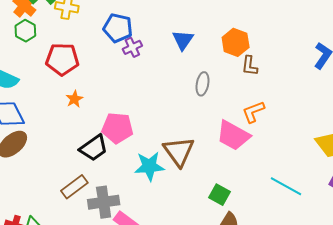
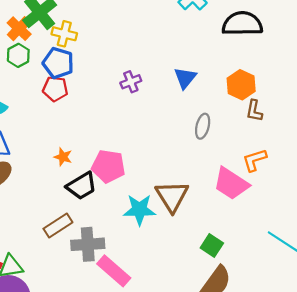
blue pentagon: (118, 28) -> (58, 63), moved
red pentagon: (62, 59) -> (55, 89), size x0.7
orange star: (74, 99) -> (63, 157), moved, turned -30

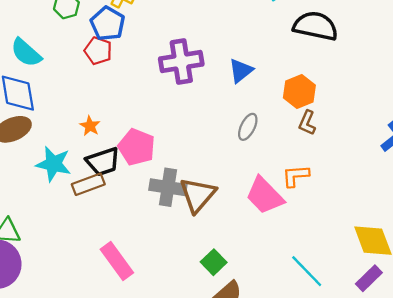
purple cross: (131, 82) -> (181, 62), size x1.8
cyan star: (139, 210) -> (53, 164), moved
brown rectangle: (58, 226) -> (88, 184), moved
gray cross: (88, 244) -> (168, 187), moved
green square: (212, 246) -> (214, 262), moved

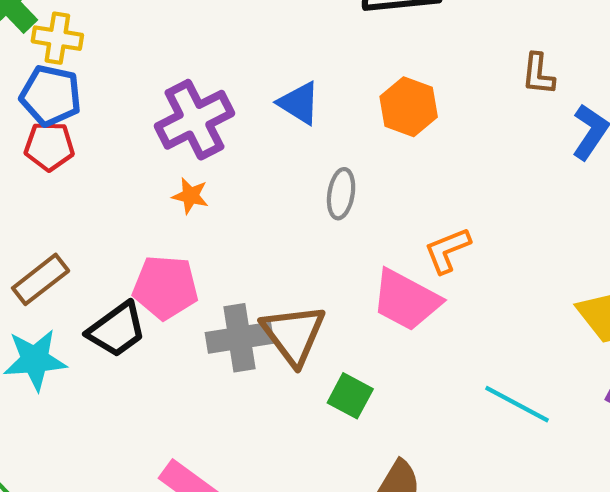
blue triangle: (241, 71) -> (299, 103), turned -32
brown L-shape: (307, 123) -> (538, 74), moved
orange star: (90, 126) -> (190, 196), moved
brown rectangle: (88, 184) -> (41, 279), moved
green square: (214, 262) -> (350, 396), moved

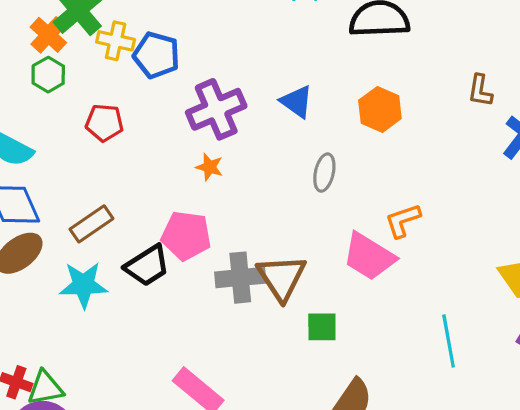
blue pentagon: (51, 96) -> (156, 55), moved
green square: (350, 396) -> (322, 327), turned -32
cyan line: (517, 404) -> (449, 341), turned 48

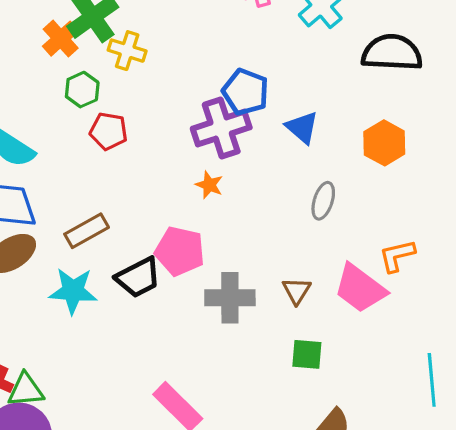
blue pentagon: (156, 55) -> (245, 92), moved
green hexagon: (48, 75) -> (82, 90), moved
brown triangle: (282, 278) -> (297, 291), moved, size x0.6

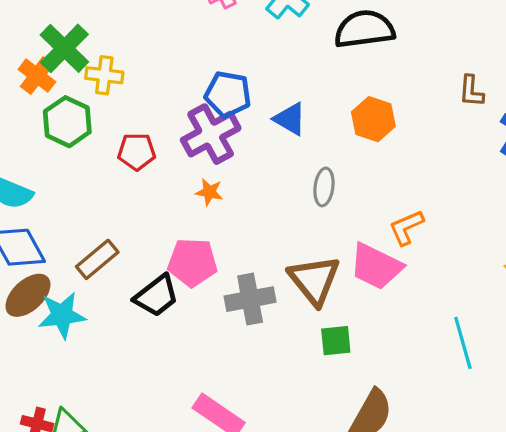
green hexagon: (82, 90) -> (67, 122), size x1.4
red pentagon: (109, 131) -> (137, 152), moved
cyan star: (73, 291) -> (62, 315), moved
brown triangle: (297, 291) -> (314, 280), size x1.8

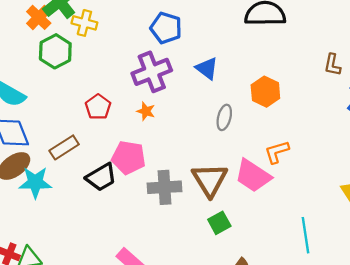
blue pentagon: (228, 94) -> (166, 28), moved
orange hexagon: (373, 119) -> (265, 92), moved
red pentagon: (137, 152) -> (98, 107), moved, turned 30
green square: (336, 341) -> (219, 223), turned -30

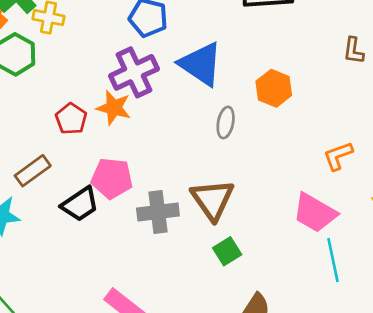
blue triangle: (207, 68) -> (201, 64), size x1.6
orange star: (146, 111) -> (114, 108), moved, size x1.5
orange L-shape: (277, 152) -> (338, 156), moved
pink trapezoid: (253, 176) -> (315, 213), moved

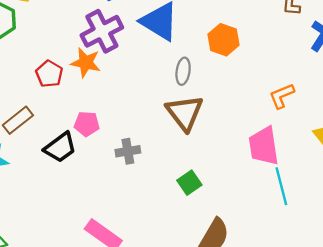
pink pentagon: (112, 178) -> (87, 124), size x0.7
brown triangle: (212, 200) -> (185, 113), moved
gray cross: (158, 212) -> (128, 151), size x0.7
pink trapezoid: (315, 213) -> (264, 146), turned 54

